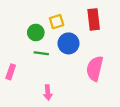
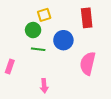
yellow square: (57, 22) -> (44, 15), moved

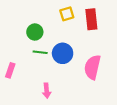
yellow square: (44, 15) -> (67, 14), moved
blue circle: (63, 40) -> (63, 53), moved

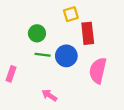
red rectangle: (91, 19) -> (88, 33), moved
pink arrow: (47, 91) -> (49, 95), turned 128

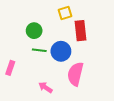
pink semicircle: (98, 71) -> (75, 74), moved

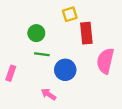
blue circle: (61, 51) -> (65, 70), moved
pink semicircle: (75, 74) -> (105, 61), moved

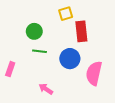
pink semicircle: (105, 61) -> (94, 73), moved
blue circle: (65, 70) -> (70, 59), moved

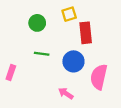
green circle: (34, 31) -> (37, 23), moved
pink arrow: (46, 89) -> (66, 93), moved

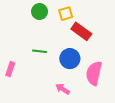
green circle: (37, 23) -> (40, 12), moved
red rectangle: (86, 33) -> (81, 31), turned -48

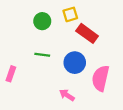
green circle: (40, 12) -> (42, 21), moved

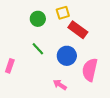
green line: (42, 55) -> (38, 49), turned 40

